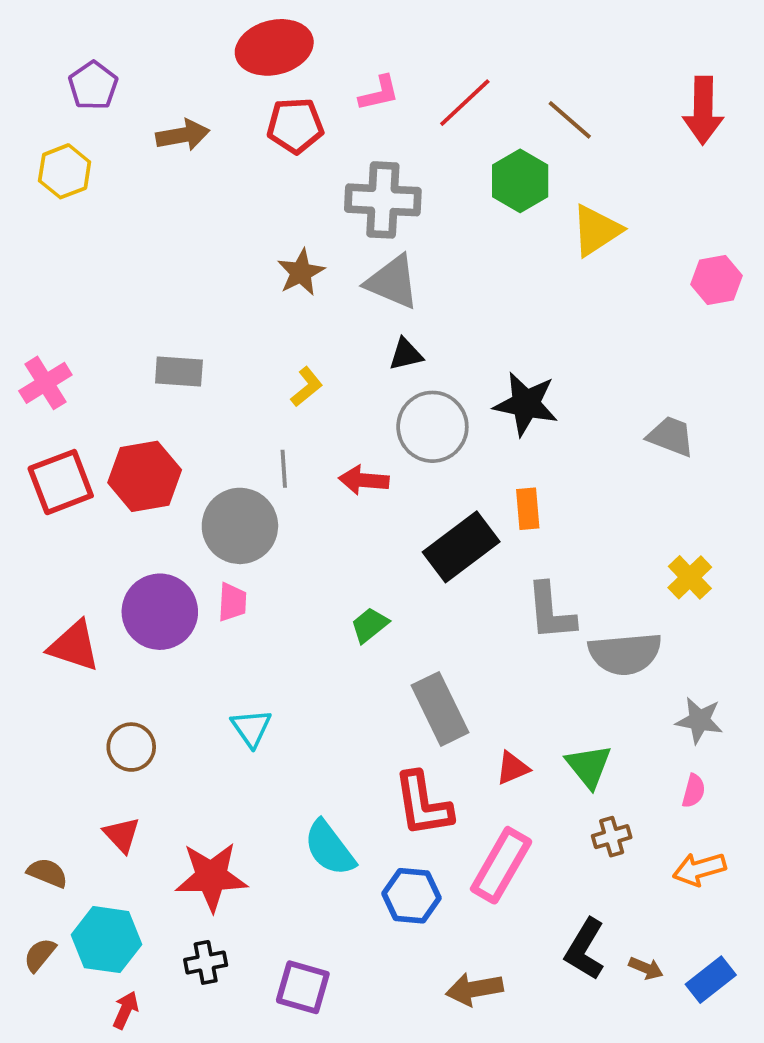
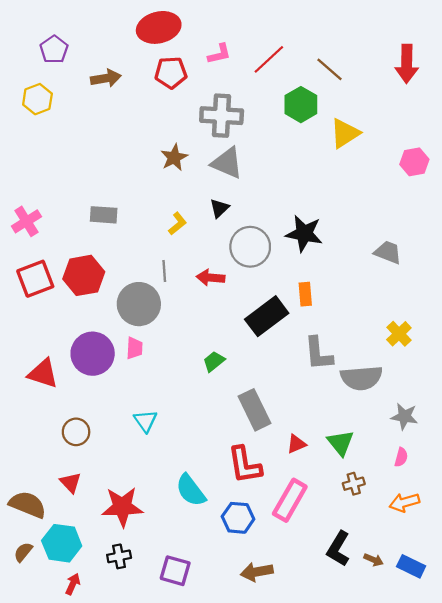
black triangle: (406, 354) -> (219, 208), moved, turned -30
brown semicircle: (47, 873) -> (28, 505), size x1.6
blue rectangle: (711, 980) -> (411, 566), turned 64
brown arrow: (474, 989) -> (257, 572), moved

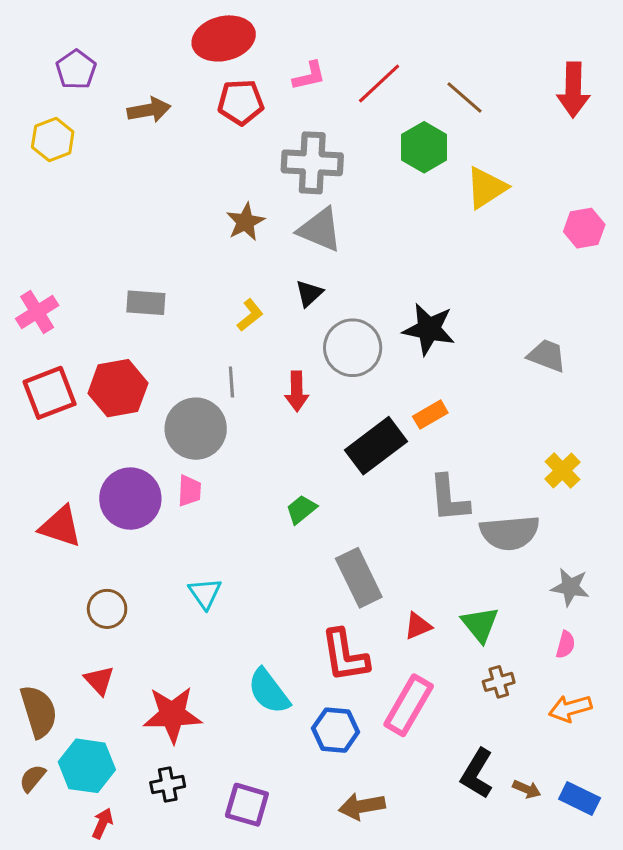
red arrow: (210, 278) -> (297, 391), turned -96
orange rectangle: (305, 294) -> (430, 415), turned 65
brown semicircle: (28, 505) -> (39, 711), turned 51

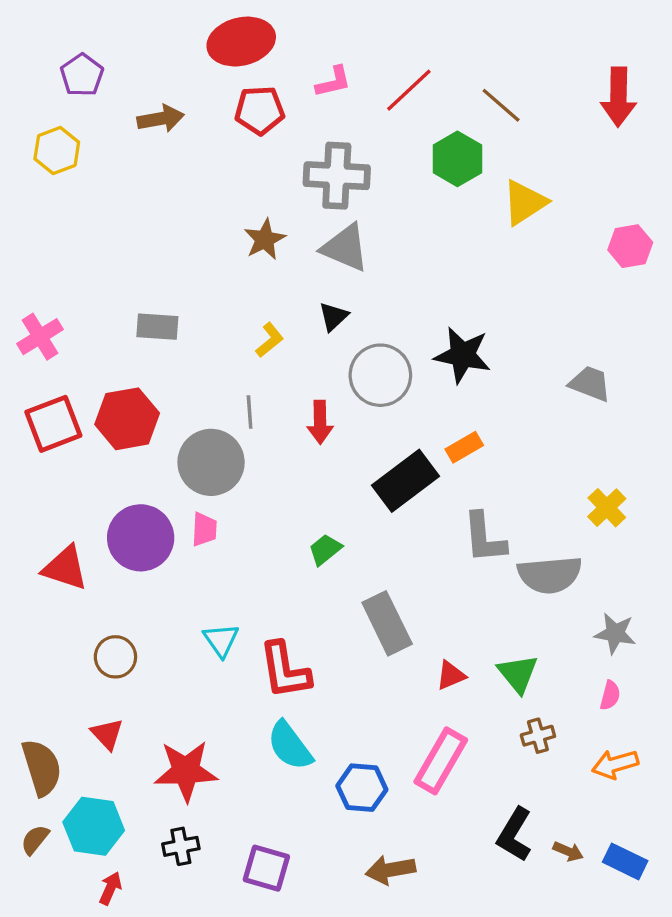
red L-shape: (345, 656) -> (285, 670), moved

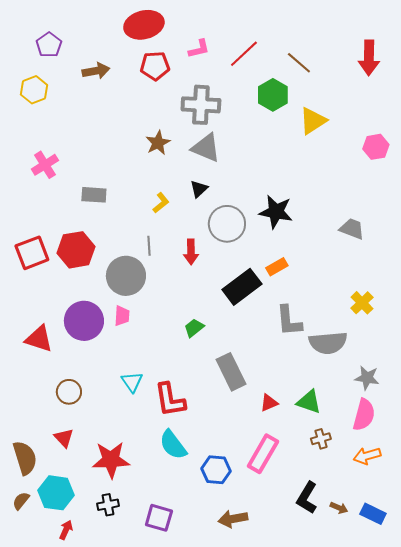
pink cross: (40, 337) -> (45, 165), moved
green triangle: (518, 674) -> (309, 402), turned -32
pink semicircle: (610, 695) -> (364, 415), size x1.8

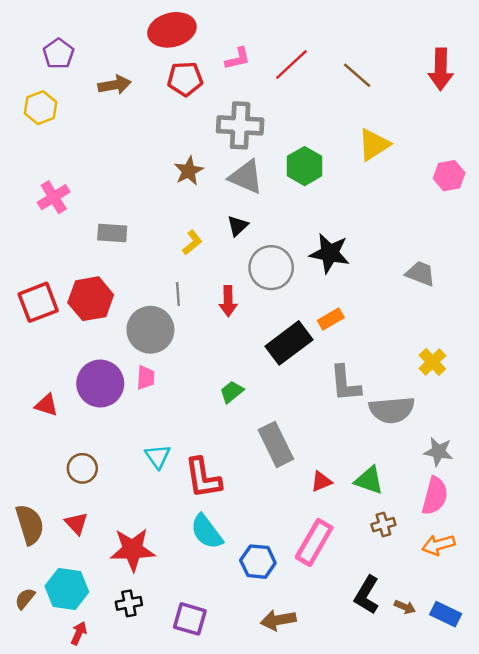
green hexagon: (273, 95) -> (305, 166), moved
red triangle: (39, 339) -> (46, 405), size x0.7
brown semicircle: (25, 458) -> (30, 525), moved

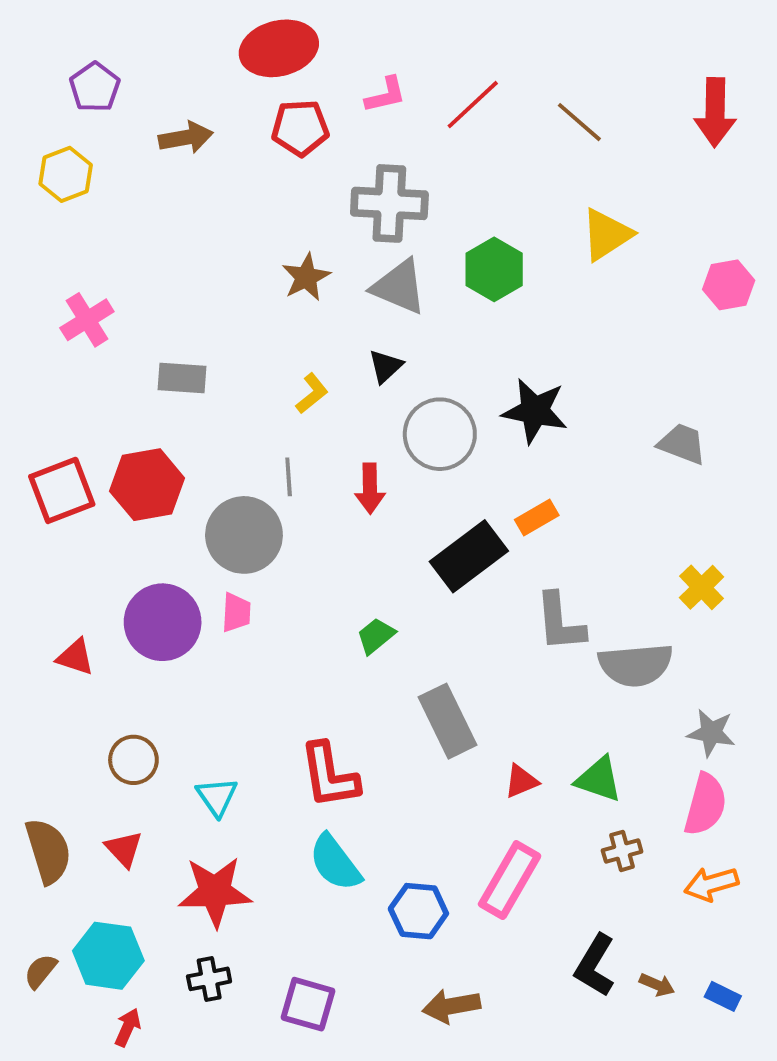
cyan triangle: (158, 456) -> (217, 797), moved
blue rectangle: (446, 614) -> (723, 996), size x0.7

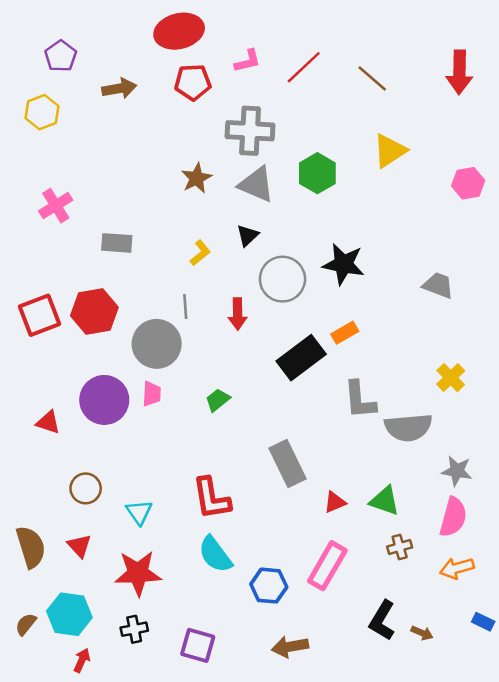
green trapezoid: (376, 636) -> (218, 400), moved
blue rectangle: (723, 996) -> (483, 622), moved

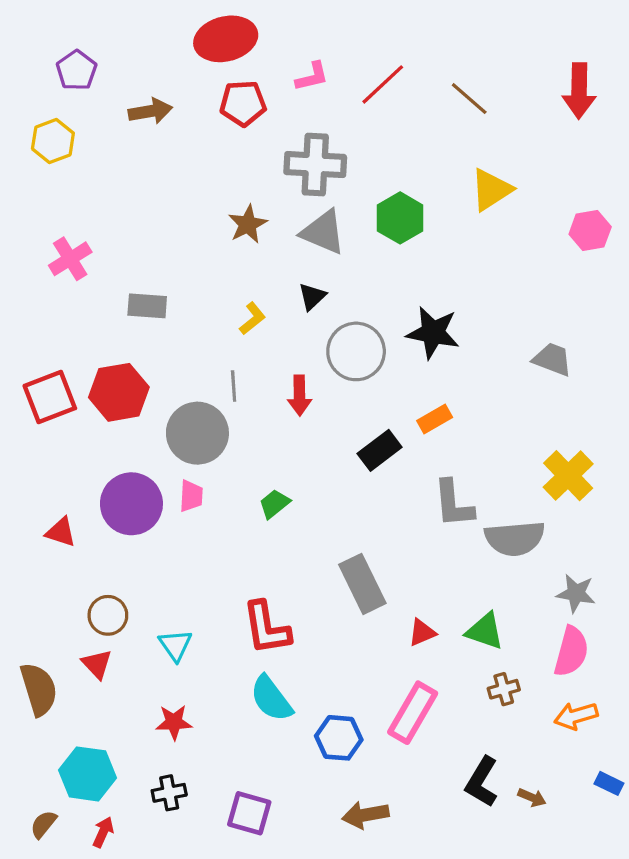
black rectangle: (301, 358) -> (380, 450), size x0.7
yellow cross: (451, 378) -> (568, 476), size x1.4
red triangle: (79, 546) -> (97, 664), moved
red star: (138, 573) -> (174, 722), size x0.6
brown semicircle: (26, 624) -> (43, 824), moved

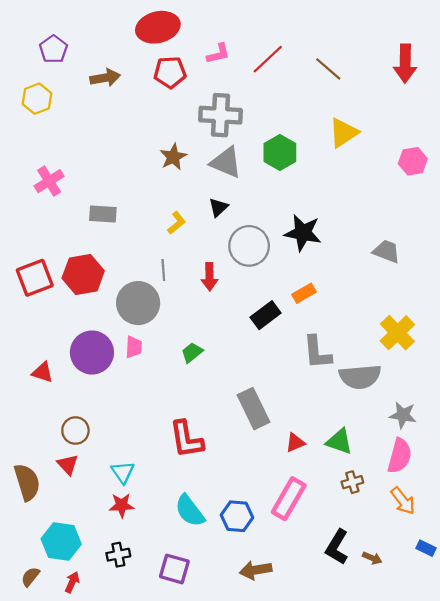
cyan triangle: (175, 645) -> (123, 472), moved
cyan semicircle: (271, 699) -> (190, 511), moved
orange arrow: (576, 716) -> (403, 501), turned -112

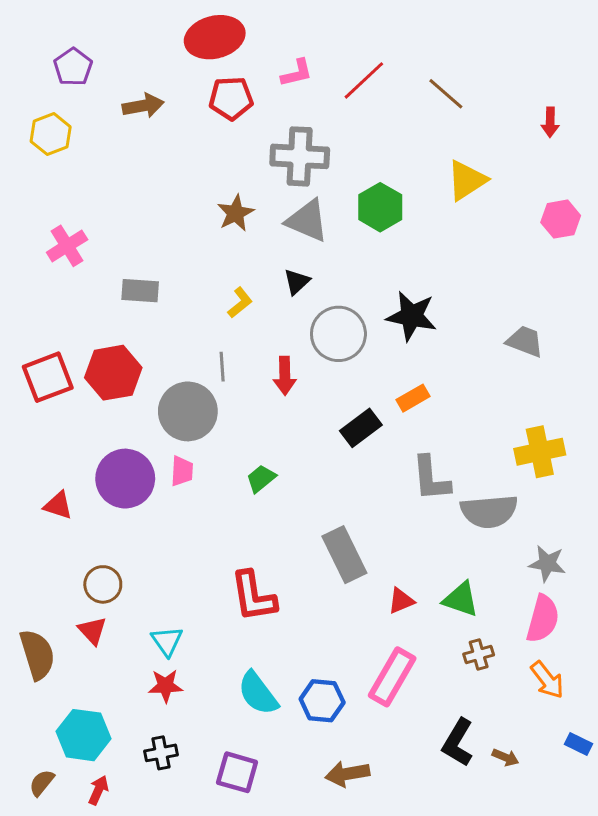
red arrow: (405, 63) -> (550, 122), moved, size x0.6
yellow cross: (397, 333) -> (540, 452), turned 32

